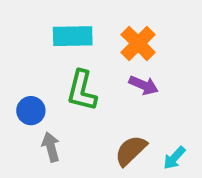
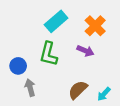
cyan rectangle: (73, 36) -> (56, 21), moved, turned -40
orange cross: (138, 43) -> (95, 26), moved

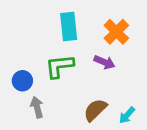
cyan rectangle: (56, 21) -> (69, 26), turned -55
green L-shape: (48, 54) -> (59, 66), turned 70

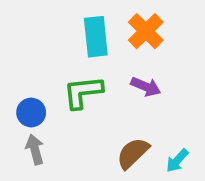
orange cross: (116, 32) -> (146, 31), moved
gray arrow: (37, 107) -> (35, 149), moved

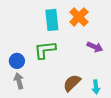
purple arrow: (146, 87) -> (95, 47), moved
cyan arrow: (177, 161) -> (96, 87), turned -48

